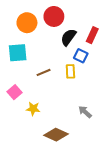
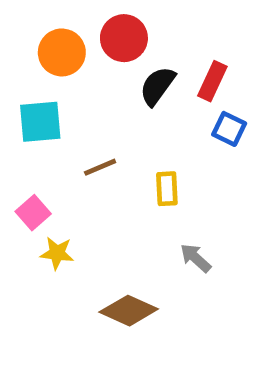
blue square: (81, 56) -> (229, 129), moved
yellow rectangle: (70, 71) -> (167, 189), moved
yellow star: (33, 109) -> (57, 253), moved

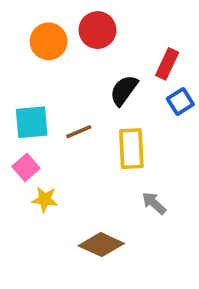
black semicircle: (157, 86) -> (124, 90), moved
cyan square: (40, 122) -> (32, 122), moved
blue square: (229, 129) -> (180, 102), turned 32
yellow rectangle: (167, 189) -> (131, 149), size x1.5

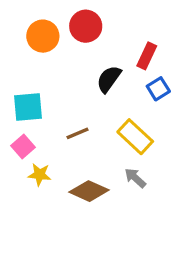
brown line: (79, 132) -> (77, 133), moved
yellow rectangle: (131, 149) -> (135, 137), moved, turned -44
brown diamond: (101, 245) -> (89, 191), moved

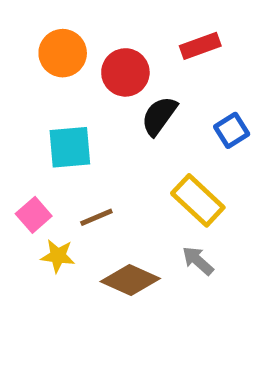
red circle: (86, 26) -> (125, 72), moved
red rectangle: (147, 56) -> (200, 46), moved, turned 45
cyan square: (28, 107) -> (70, 147), moved
brown line: (77, 133) -> (96, 217), moved

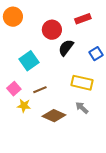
orange circle: (63, 53) -> (13, 17), moved
cyan square: (70, 147) -> (29, 61), turned -30
yellow rectangle: (198, 200) -> (82, 83), turned -30

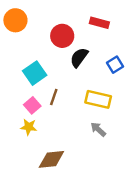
red rectangle: (83, 19) -> (99, 23), turned 35
pink square: (14, 89) -> (32, 105), moved
brown line: (40, 90) -> (54, 97), moved, turned -48
brown diamond: (54, 116) -> (51, 159), moved, turned -30

